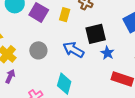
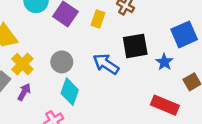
blue star: (107, 53) -> (164, 62), moved
cyan diamond: (64, 84) -> (70, 92), moved

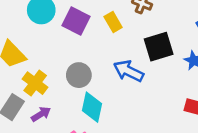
yellow rectangle: (98, 19) -> (113, 22), turned -42
purple arrow: (24, 92) -> (41, 114), turned 36

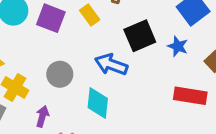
cyan diamond: (92, 107) -> (98, 103), moved
purple arrow: (41, 114) -> (42, 116), moved, turned -36

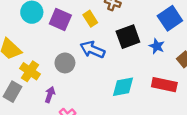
blue arrow: (111, 65) -> (92, 50), moved
cyan diamond: (98, 103) -> (123, 87), moved, turned 70

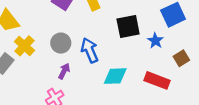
blue arrow: (92, 50) -> (90, 50), moved, turned 35
purple arrow: (50, 95) -> (64, 71), moved

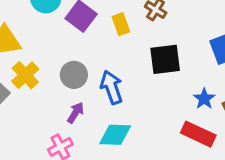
blue star: (155, 41) -> (204, 99), moved
cyan diamond: (115, 76) -> (115, 135), moved

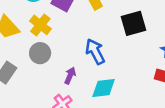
yellow cross: (25, 75) -> (40, 25), moved
gray circle: (74, 75) -> (40, 53), moved

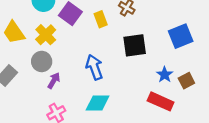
purple arrow: (70, 76) -> (54, 81), moved

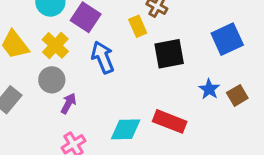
yellow rectangle: (101, 19) -> (138, 26), moved
blue arrow: (94, 67) -> (103, 57), moved
red rectangle: (161, 101) -> (170, 121), moved

